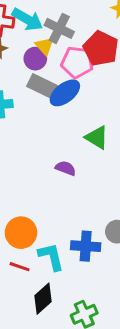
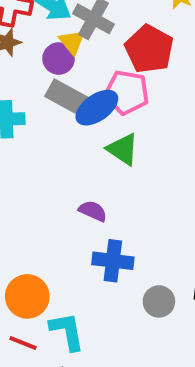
pink pentagon: (77, 62) -> (127, 92), moved
green triangle: (97, 137) -> (123, 149), moved
blue cross: (86, 246) -> (113, 261), moved

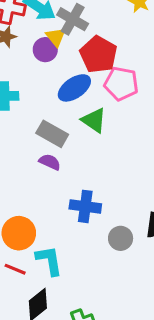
red pentagon: (149, 49) -> (99, 54), moved
pink pentagon: (127, 92) -> (121, 84), moved
gray rectangle: (66, 97) -> (52, 134), moved
purple semicircle: (93, 211) -> (50, 162), moved

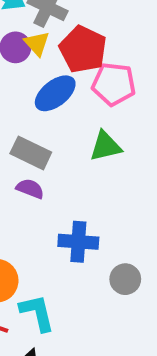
yellow triangle: (56, 37) -> (37, 43), moved
green triangle: (94, 120) -> (105, 146), moved, turned -44

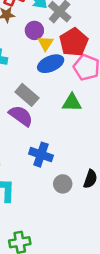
yellow triangle: (37, 43) -> (46, 43), moved
purple semicircle: (30, 189) -> (21, 116), size x1.5

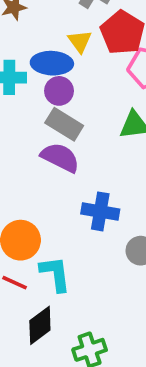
purple circle: (34, 30) -> (59, 91), moved
blue ellipse: (51, 64) -> (52, 63), moved, turned 35

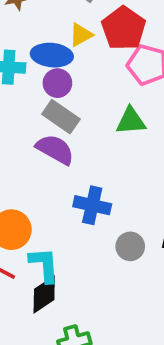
yellow triangle: (80, 41) -> (81, 35), turned 35
black diamond: (40, 325) -> (44, 294), moved

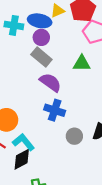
purple semicircle: (55, 149) -> (50, 82), moved
cyan L-shape: (44, 265) -> (23, 142), turned -40

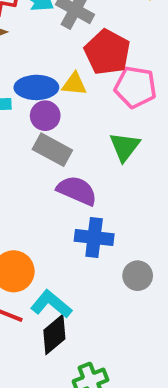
yellow triangle: (58, 11) -> (74, 84), moved, turned 40
green triangle: (82, 63) -> (125, 147), turned -42

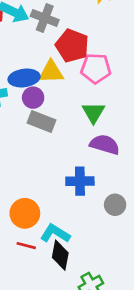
yellow triangle: (74, 84) -> (51, 72), size x1.4
purple semicircle: (77, 191) -> (105, 144), moved
black diamond: (54, 334) -> (60, 255), turned -32

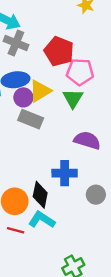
gray cross: (45, 18) -> (16, 43), moved
yellow triangle: (51, 72) -> (40, 91), moved, turned -30
green triangle: (94, 113) -> (73, 98), moved
black diamond: (60, 255) -> (40, 195), moved

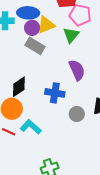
purple semicircle: (87, 140) -> (77, 70), turned 40
black diamond: (40, 195) -> (19, 87), moved, turned 35

